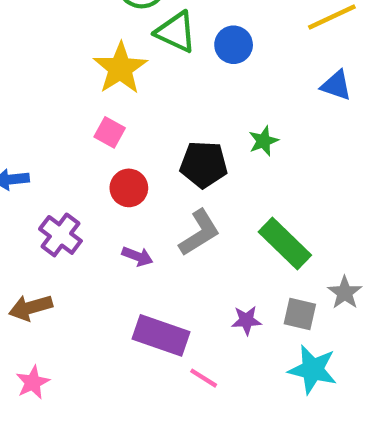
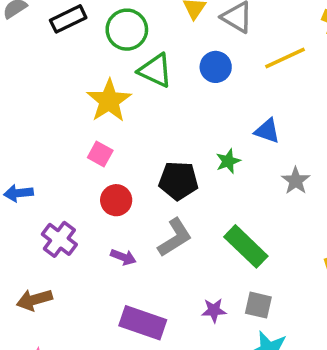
blue circle: (234, 45) -> (216, 67), moved
blue triangle: (336, 85) -> (267, 131), moved
gray star: (345, 293) -> (296, 181), moved

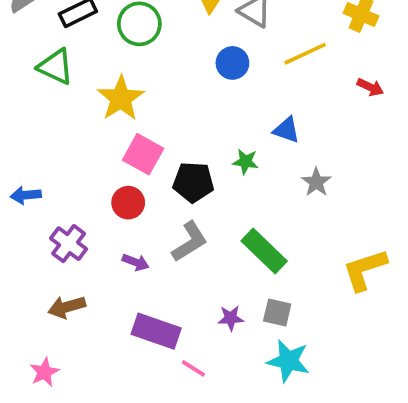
green triangle: (155, 70) -> (56, 67), moved
pink square: (100, 154) -> (143, 154), moved, size x1.5
green star: (228, 161) -> (245, 162), turned 30
brown arrow: (34, 300) -> (67, 307), moved

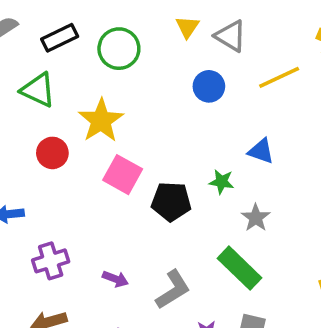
gray star: (316, 182) -> (256, 218), moved
red circle: (128, 203) -> (52, 153), moved
gray L-shape: (190, 242) -> (173, 290), moved
purple cross: (69, 244) -> (51, 261), turned 36

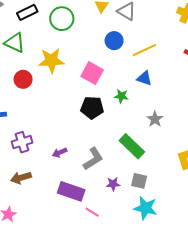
yellow line: (279, 77) -> (144, 50), moved
yellow star: (101, 121) -> (51, 60), turned 30
pink square: (123, 175) -> (92, 73), moved
gray star: (256, 218) -> (155, 119), moved
purple arrow: (115, 279) -> (60, 153), turned 136

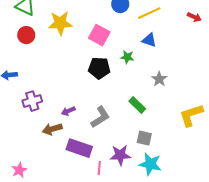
red circle: (23, 79) -> (26, 35), moved
green rectangle: (132, 146) -> (137, 105), size x0.7
brown arrow: (21, 178) -> (52, 129), moved
purple star: (113, 184) -> (120, 155), moved, size x1.5
pink line: (92, 212) -> (99, 168), turned 64

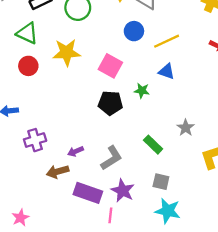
gray star: (159, 79) -> (186, 128), moved
purple star: (120, 155) -> (123, 191), moved, turned 30

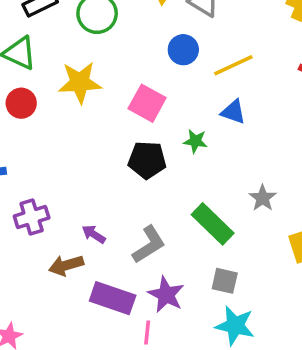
green rectangle: (153, 145) -> (213, 224), size x1.4
purple arrow: (76, 151) -> (94, 234), turned 56

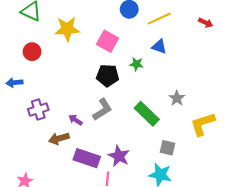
red circle: (21, 103) -> (32, 52), moved
gray L-shape: (149, 245) -> (102, 110), moved
gray square: (225, 281) -> (167, 148), moved

